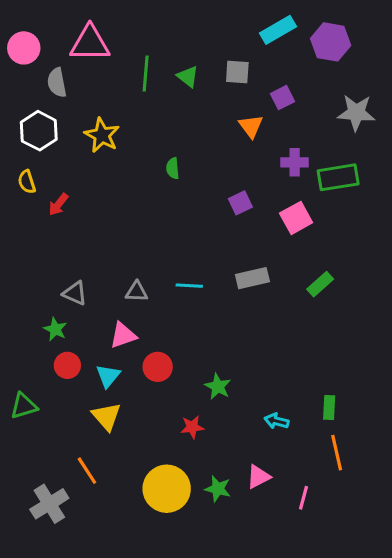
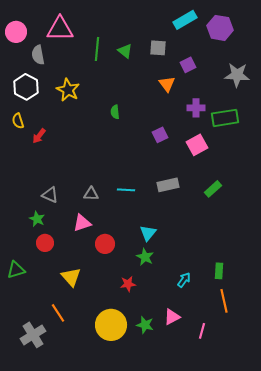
cyan triangle: (108, 376) -> (148, 233), moved
cyan arrow: (276, 421) -> (184, 280), turned 112

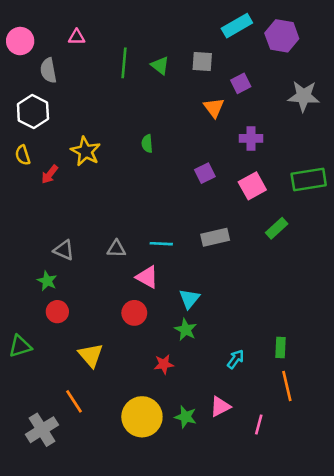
pink triangle: (60, 29) -> (77, 37), size x0.5
yellow star: (68, 90) -> (86, 151), moved
green rectangle: (225, 118) -> (309, 180), moved
green rectangle: (213, 189) -> (277, 228), moved
pink triangle: (82, 223) -> (147, 277), moved, turned 48

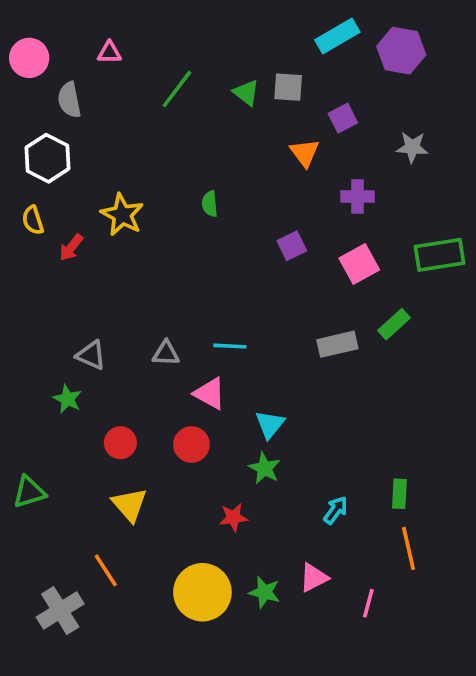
green line: (124, 63) -> (177, 89), turned 32
green triangle: (160, 65) -> (246, 93), moved
gray star: (304, 96) -> (412, 147), moved, size x0.7
gray rectangle: (215, 237) -> (337, 344), moved
red circle: (57, 312) -> (120, 443), moved

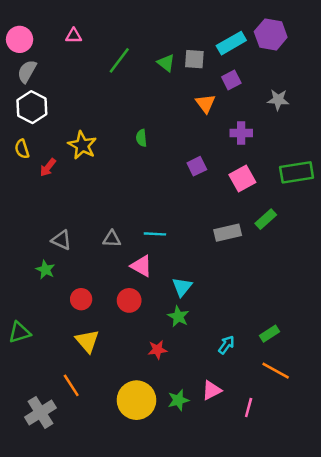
cyan rectangle: (337, 36) -> (231, 43), moved
gray semicircle: (69, 100) -> (27, 71), moved, turned 40
green rectangle: (399, 494) -> (269, 334), turned 54
orange line: (409, 548) -> (276, 371), turned -48
green star: (264, 592) -> (178, 400), turned -30

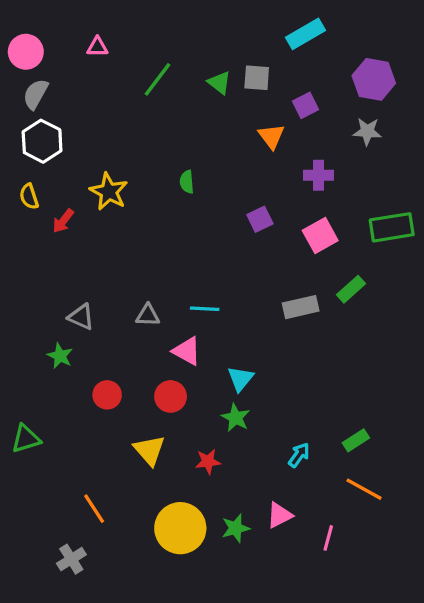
purple hexagon: (271, 34) -> (374, 79), moved
cyan rectangle: (231, 43) -> (306, 34), moved
yellow triangle: (87, 341) -> (149, 450), moved
gray cross: (40, 412) -> (71, 559), moved, size x0.7

